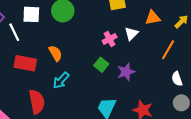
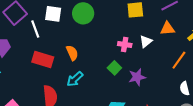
pink cross: (110, 39) -> (125, 44), turned 32

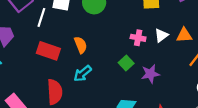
orange triangle: (167, 28) -> (184, 35), moved
white line: (35, 29) -> (41, 17), turned 36

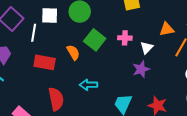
white triangle: (161, 35) -> (147, 48), moved
green square: (126, 63) -> (95, 40), moved, size x1.5
cyan arrow: (83, 73) -> (88, 85), moved, turned 48

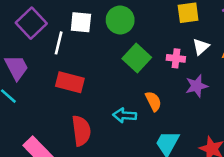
white triangle: (147, 48) -> (201, 47), moved
orange semicircle: (73, 52) -> (153, 101), moved
purple star: (141, 69) -> (197, 86), moved

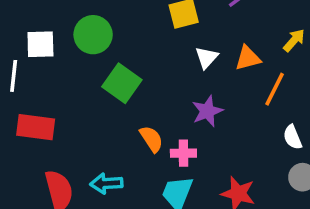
pink cross: (176, 58) -> (183, 153), moved
cyan arrow: (125, 115) -> (106, 183), moved

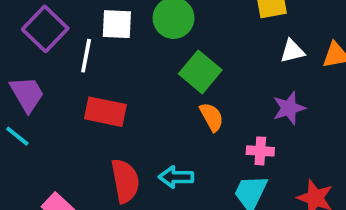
white triangle: (207, 58) -> (292, 51), turned 30
orange semicircle: (151, 139) -> (212, 117), moved

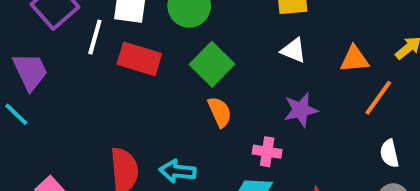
white triangle: (292, 51) -> (294, 50), moved, turned 32
red rectangle: (105, 112) -> (139, 59), moved

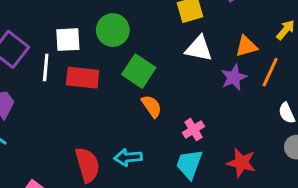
white triangle: (294, 50) -> (199, 49), size x1.4
purple star: (301, 110) -> (234, 77), moved
pink cross: (267, 152) -> (193, 130), turned -30

